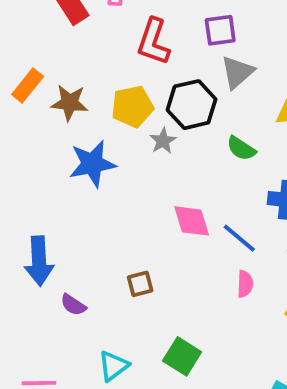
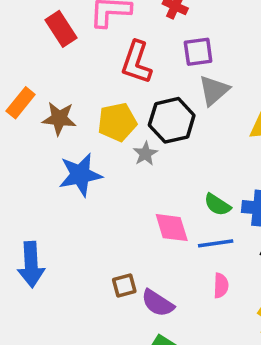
green semicircle: (241, 148) -> (217, 205), moved
blue line: (239, 238) -> (216, 243), turned -48
purple semicircle: (73, 305) -> (158, 303), moved, size x1.4

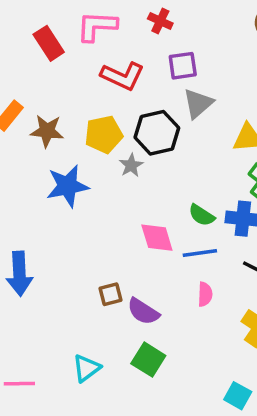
red L-shape: (137, 62) -> (123, 76), turned -84

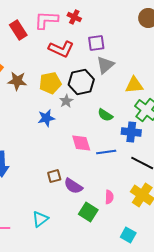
red cross: (160, 21) -> (74, 17), moved
blue star: (68, 186) -> (46, 118), moved, size x0.7
green semicircle: (202, 215) -> (105, 115), moved
pink semicircle: (205, 294) -> (109, 197), moved
green square: (148, 360) -> (88, 212), moved

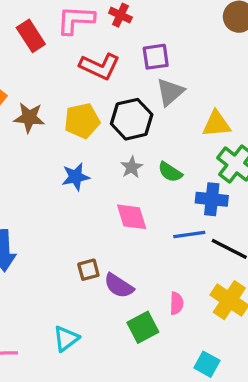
gray star: (66, 101) -> (132, 167), moved
blue line: (106, 152) -> (189, 234), moved
green square: (88, 212) -> (143, 327), turned 30

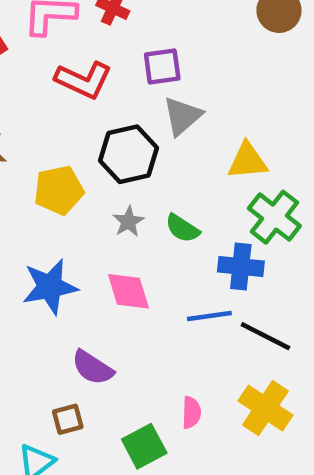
yellow pentagon: (82, 121) -> (59, 190), moved
blue star: (76, 177) -> (50, 287), moved, size x1.4
brown square: (88, 270) -> (68, 419), moved
purple semicircle: (119, 286) -> (93, 368), moved

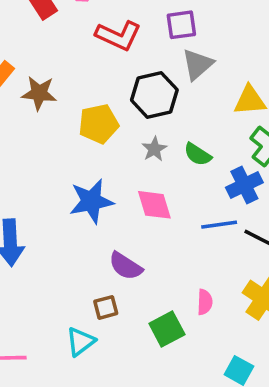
blue cross: (241, 266) -> (244, 185), turned -32

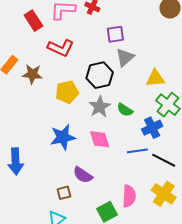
red L-shape: (118, 36) -> (61, 48), moved
gray star: (154, 149) -> (100, 107), size x1.5
pink semicircle: (205, 302) -> (129, 196), size x1.5
brown square: (106, 307) -> (64, 193), moved

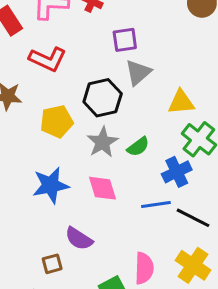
green semicircle: (125, 110) -> (138, 147), turned -70

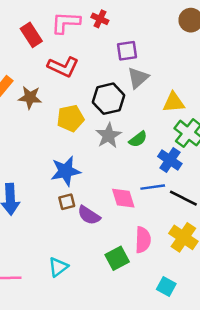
blue cross: (177, 172) -> (170, 160), turned -30
pink diamond: (103, 188) -> (123, 198), moved
brown square: (52, 264) -> (67, 202), moved

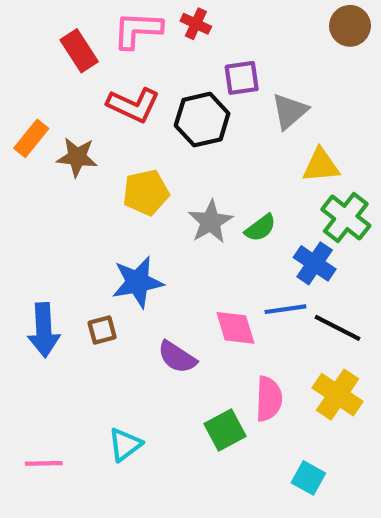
gray triangle: (138, 78) -> (290, 111), moved
black hexagon: (109, 99) -> (202, 120), moved
brown square: (67, 202) -> (102, 330), moved

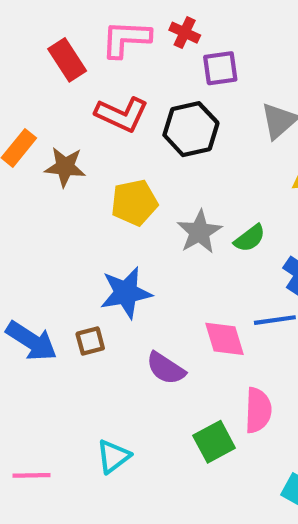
purple square: (242, 78) -> (220, 68), moved
blue arrow: (44, 330) -> (31, 341), turned -54

